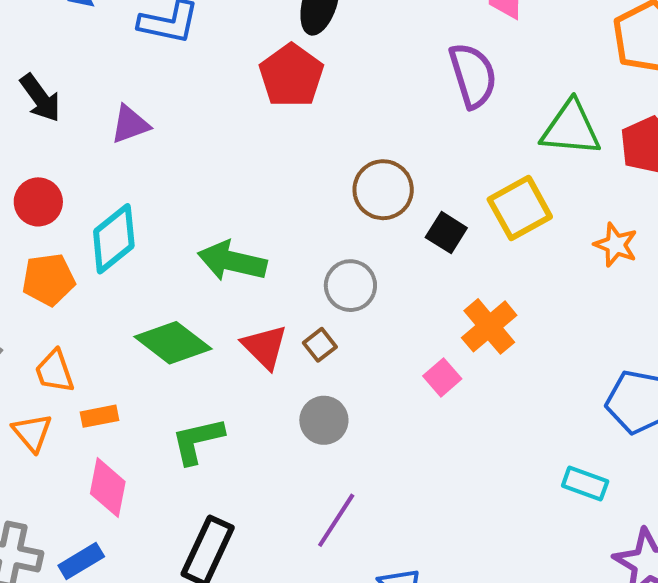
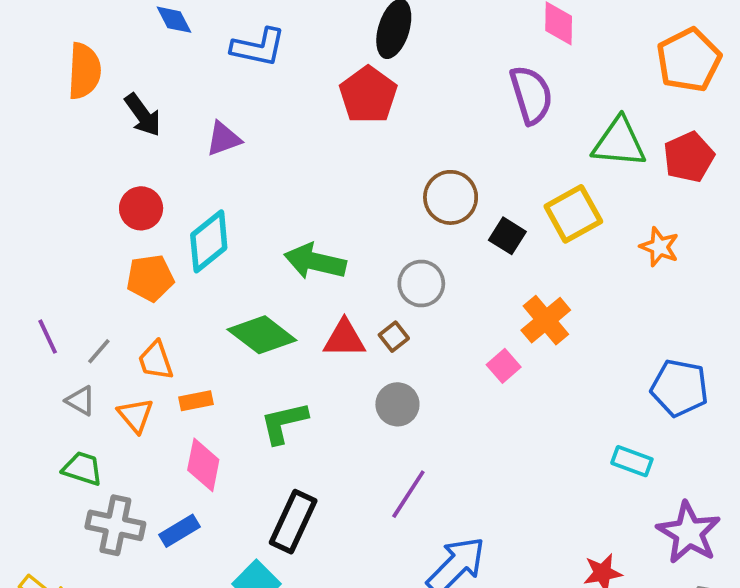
red triangle: (265, 347) -> (344, 338), turned -45

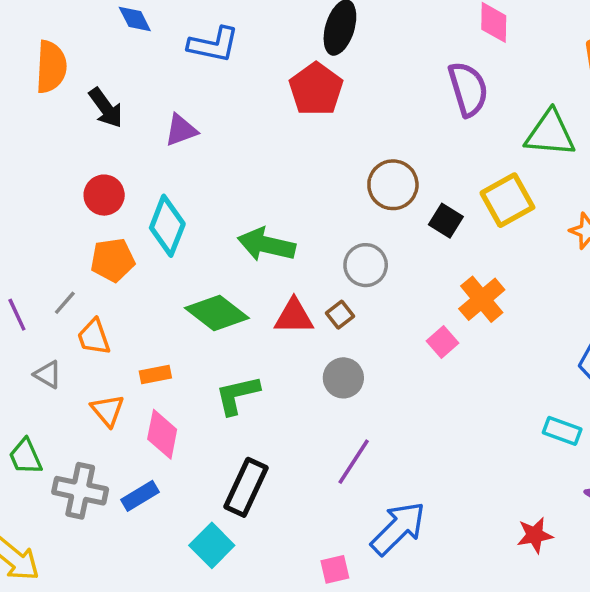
cyan diamond: (209, 241) -> (167, 226), turned -30
gray line: (99, 351) -> (65, 303), moved
orange trapezoid: (156, 360) -> (94, 337), moved
orange triangle: (136, 415) -> (108, 410), moved
green trapezoid: (82, 468) -> (25, 457), moved, turned -132

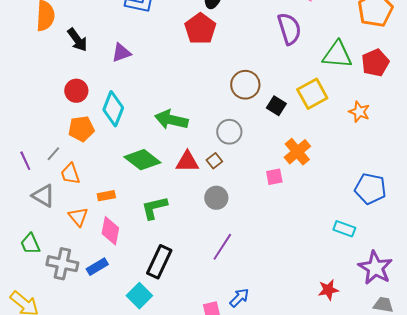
pink square: (442, 342) -> (274, 177), turned 30
gray triangle: (48, 374) -> (43, 196), size x1.4
blue arrow: (398, 528) -> (239, 298), moved, size x0.6

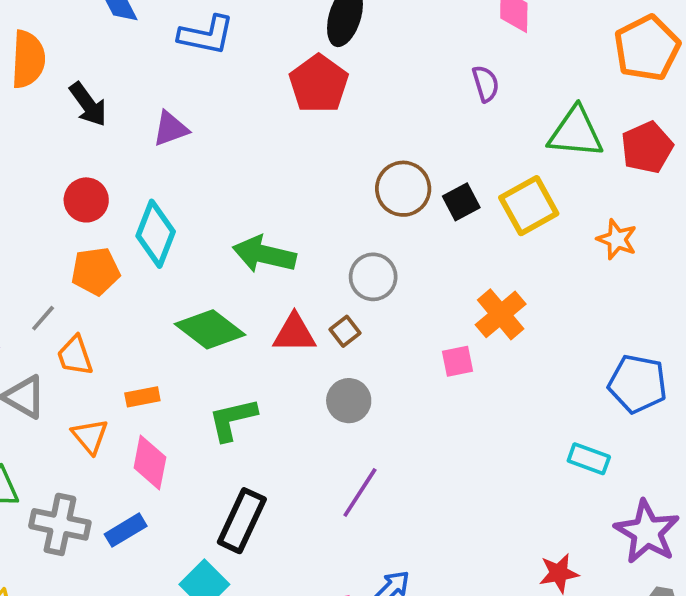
purple semicircle: (289, 29) -> (486, 84), size x0.6
black square: (276, 106) -> (461, 202), moved, turned 30

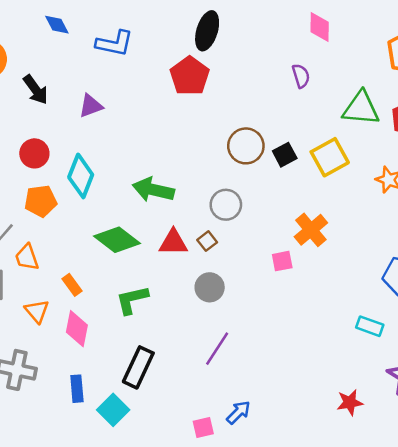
orange rectangle: (142, 397) -> (72, 285), turned 65
blue rectangle: (126, 530) -> (77, 389), moved, turned -64

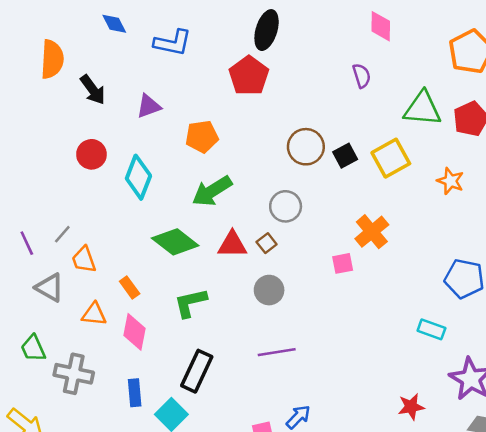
green arrow: (153, 190) -> (212, 191), turned -45
orange pentagon: (41, 201) -> (202, 137), moved
orange triangle: (37, 311) -> (94, 314), turned -44
purple line: (217, 349) -> (277, 352), turned 48

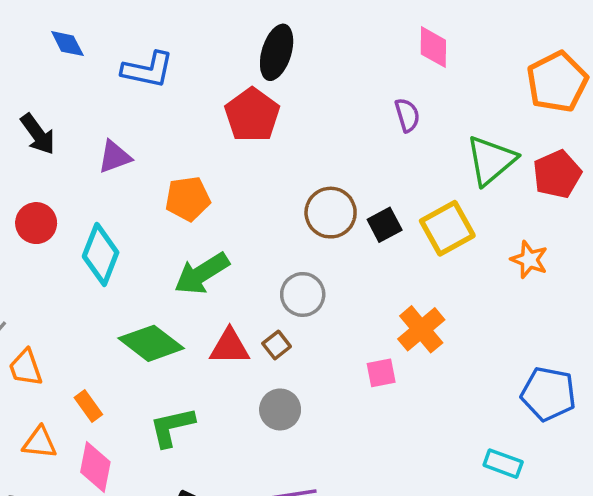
green triangle: (423, 109) -> (491, 160), turned -45

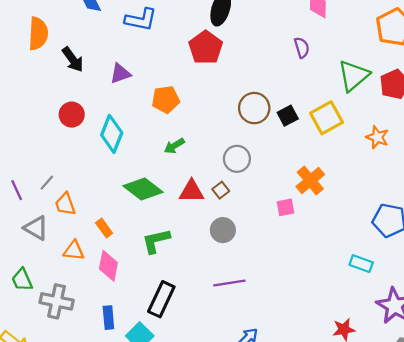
green arrow: (202, 274) -> (174, 146), size x0.6

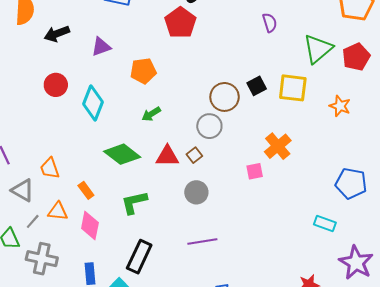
black arrow: (73, 59) -> (57, 34), turned 105
brown circle: (254, 108) -> (225, 97), moved
yellow square: (327, 118) -> (293, 88), turned 36
gray line: (47, 183) -> (33, 221), moved

